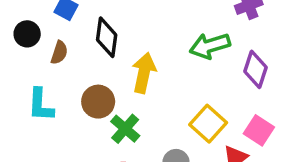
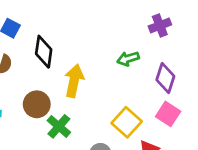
green arrow: (210, 46) -> (128, 59), size x0.7
pink square: (259, 130) -> (168, 114), moved

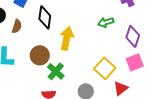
pink square: (168, 114) -> (135, 62), turned 36

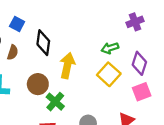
yellow square: (105, 68) -> (109, 74), moved

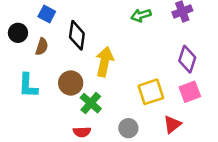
green arrow: (110, 48) -> (141, 15), moved
yellow square: (109, 74) -> (151, 92), moved, turned 30

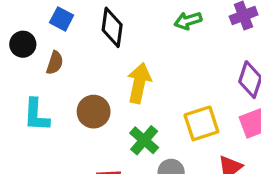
black diamond: (77, 35) -> (112, 27), moved
green cross: (91, 103) -> (144, 140), moved

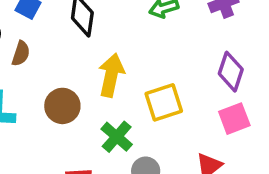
yellow square: (201, 123) -> (164, 102), moved

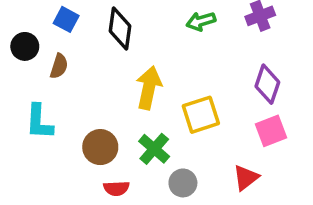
brown circle: (62, 106) -> (100, 147), moved

